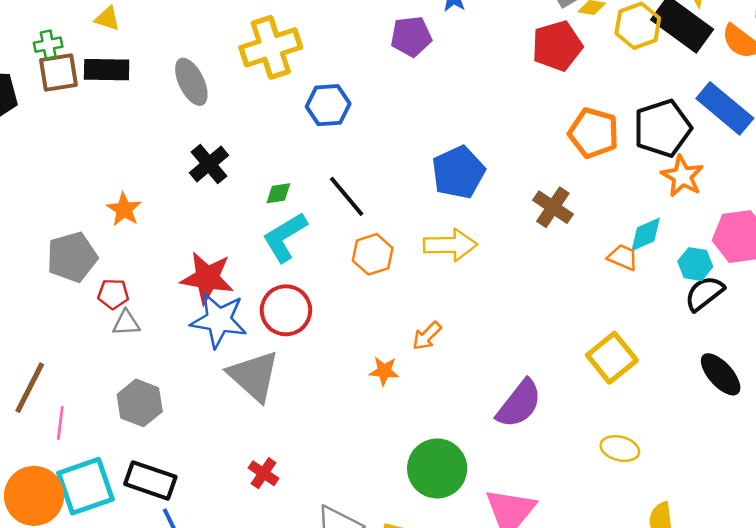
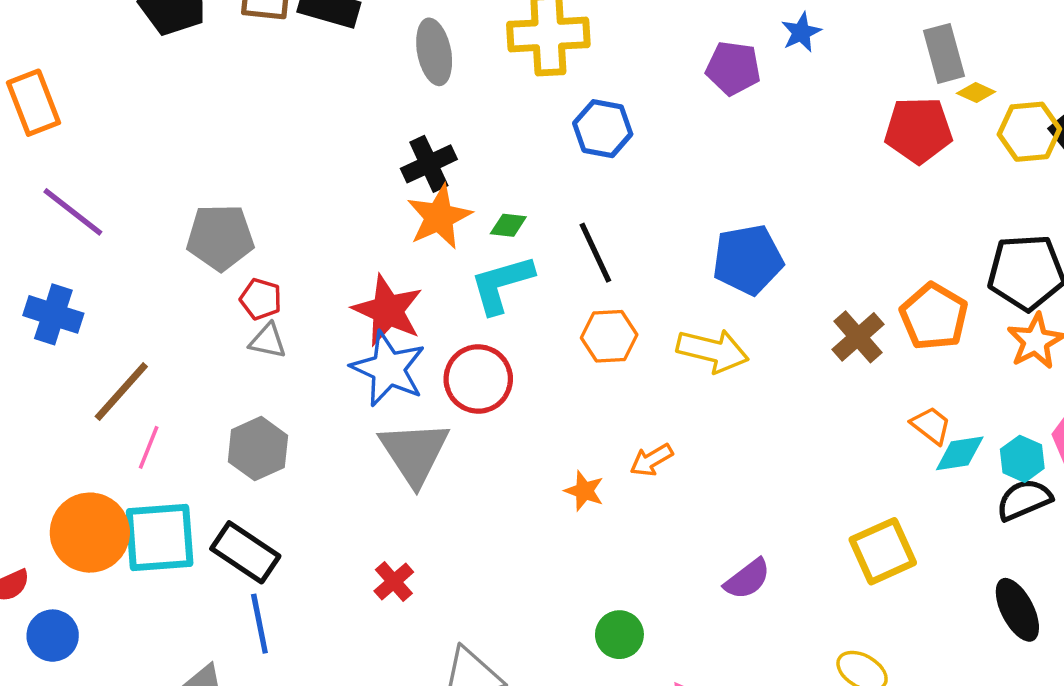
orange pentagon: (594, 133) -> (934, 316), moved
orange star: (124, 209) -> (439, 217), moved, size x1.4
cyan diamond: (646, 234) -> (960, 453), moved
purple semicircle: (519, 404) -> (747, 579), size x0.7
green circle: (437, 468) -> (619, 635), size x0.6

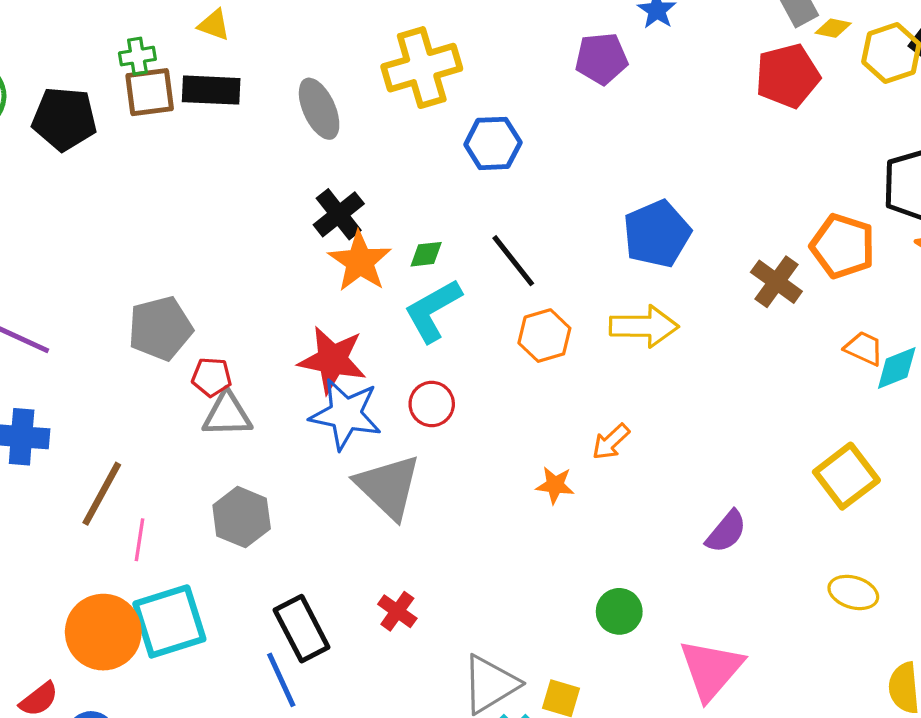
gray triangle: (268, 341) -> (227, 414), size x1.4
red circle: (478, 379) -> (432, 404), size x0.7
black rectangle: (245, 552) -> (302, 629), moved, turned 42

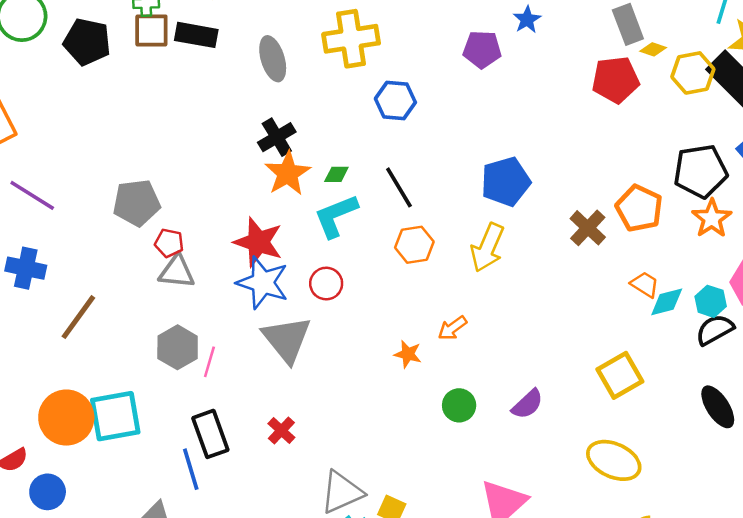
yellow arrow: (644, 326) -> (487, 247), turned 105
pink line: (139, 540) -> (209, 362), moved
yellow ellipse: (853, 592) -> (614, 460), size x1.5
green circle: (619, 611) -> (459, 405), moved

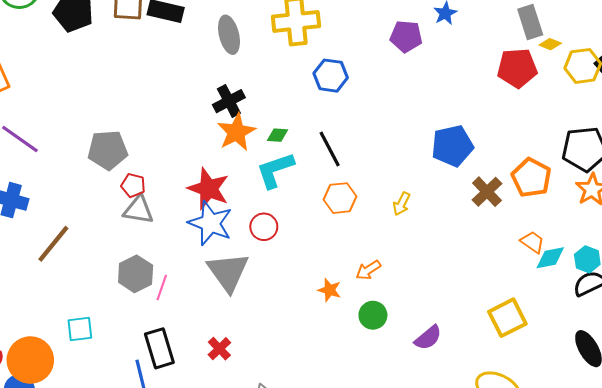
blue pentagon: (506, 182) -> (452, 146), moved
yellow arrow: (487, 247) -> (402, 204), size x0.6
green circle: (459, 405) -> (373, 315), moved
cyan square: (115, 416) -> (80, 329), size x0.6
orange circle: (66, 418) -> (30, 360), moved

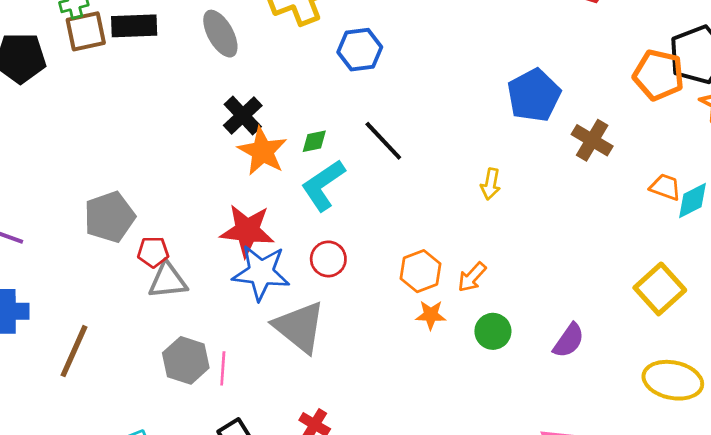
orange pentagon: (531, 178) -> (659, 75), moved
orange hexagon: (340, 198) -> (421, 271), moved

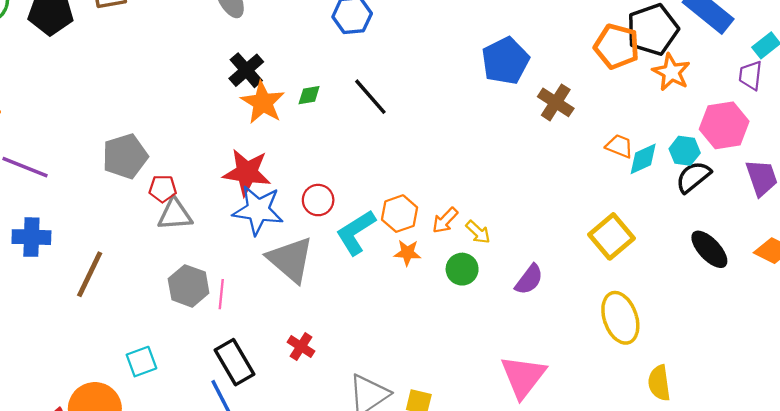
yellow arrow: (491, 184) -> (478, 232), moved, turned -60
cyan L-shape: (323, 185) -> (356, 232), moved
yellow ellipse: (673, 380) -> (620, 318), turned 57

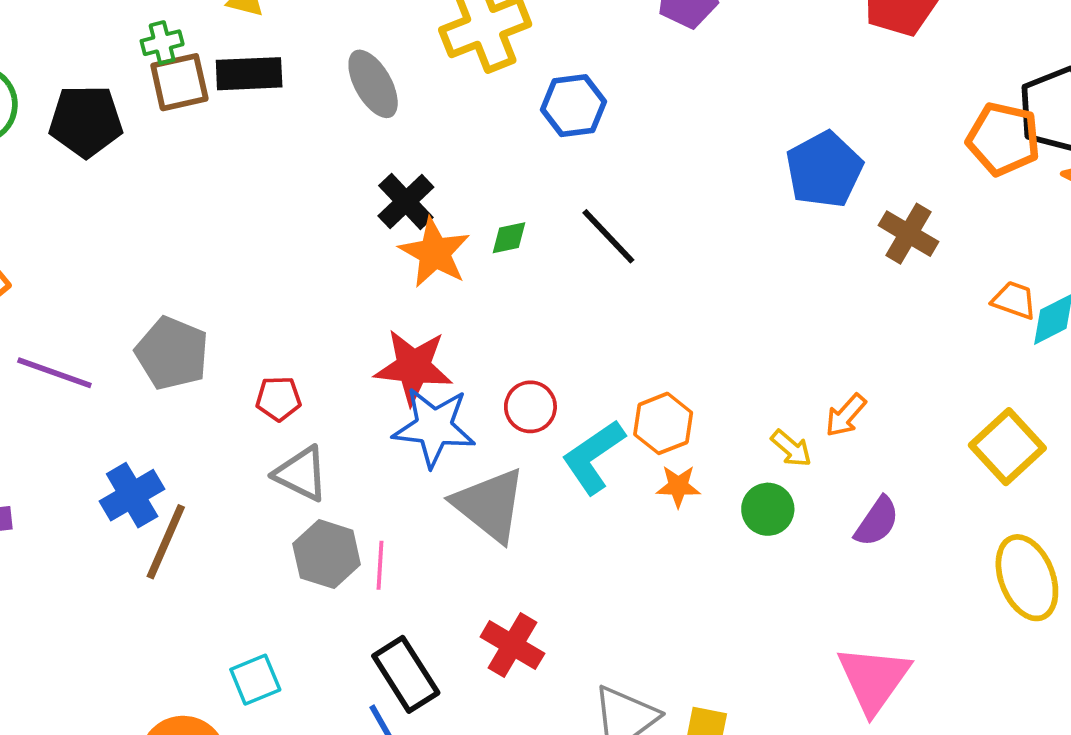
gray pentagon: (125, 156) -> (172, 353), moved, turned -30
gray triangle: (175, 214) -> (301, 474), moved, turned 33
orange arrow: (445, 220) -> (846, 415), moved
blue cross: (31, 237) -> (132, 495), moved, turned -30
red cross: (301, 347) -> (512, 645), size x1.4

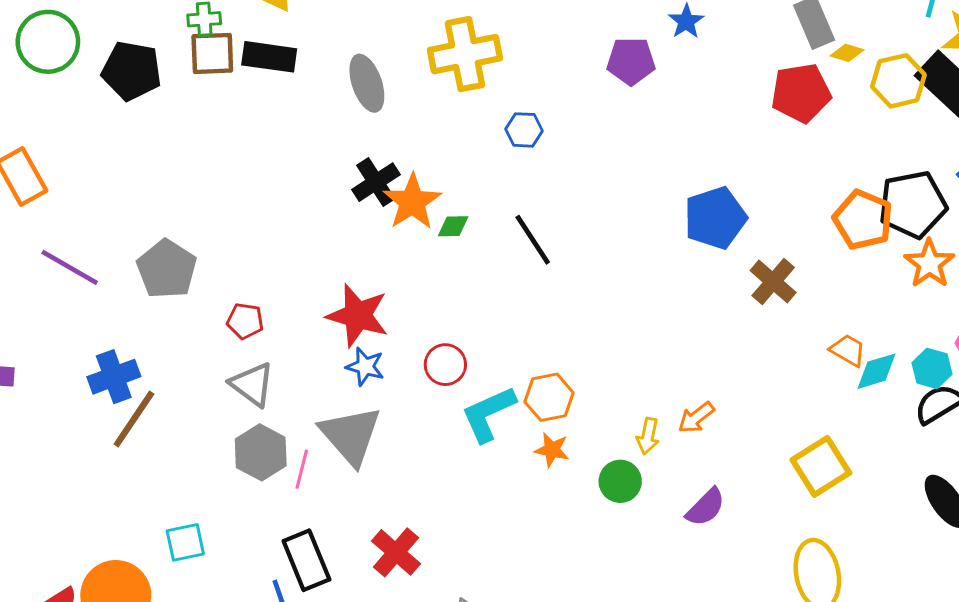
blue hexagon: (573, 106) -> (524, 130), size x0.7
orange star: (435, 253) -> (412, 202), moved
blue star: (434, 427) -> (365, 367), size x0.6
yellow arrow: (791, 448) -> (648, 436), turned 51
gray triangle: (490, 505) -> (351, 435), moved

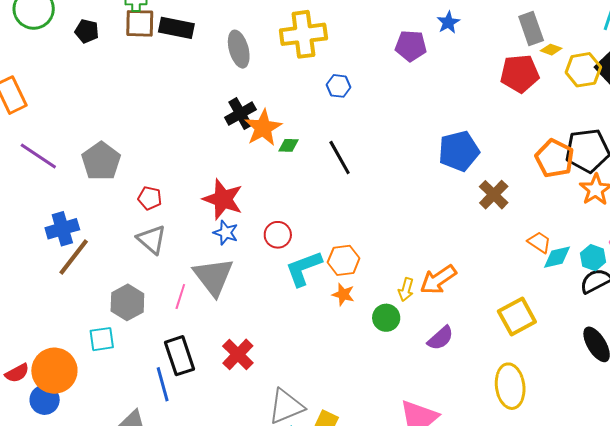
black pentagon: (132, 71) -> (87, 31), size x0.6
orange arrow: (696, 418) -> (438, 280), size x1.5
gray hexagon: (261, 452) -> (127, 302), moved

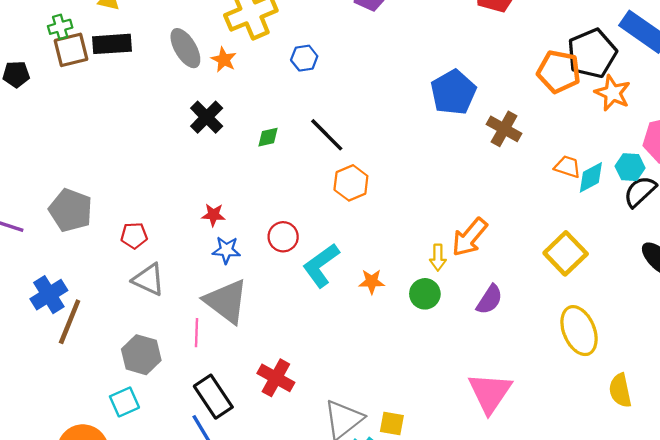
orange star: (263, 128) -> (224, 60), moved, size x0.6
red star: (223, 199) -> (213, 215), size x0.5
orange hexagon: (344, 260) -> (351, 183), moved

